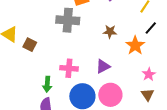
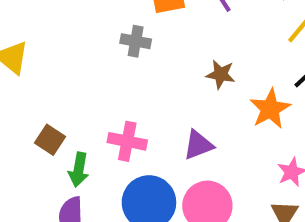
gray cross: (68, 20) -> (136, 41), size x0.6
brown square: (30, 45) -> (50, 140), moved

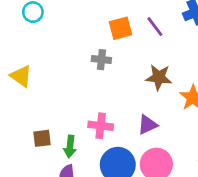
brown star: (221, 74) -> (159, 77), size x1.4
brown square: (50, 140) -> (42, 138), moved, turned -36

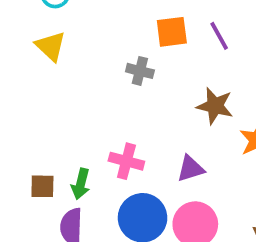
yellow triangle: (21, 76) -> (51, 46), moved
brown square: (42, 138) -> (42, 186), moved

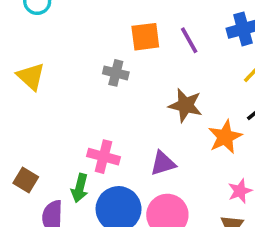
yellow triangle: (51, 46) -> (31, 76), moved
green arrow: (81, 184) -> (80, 188), moved
brown square: (42, 186) -> (26, 180), turned 30

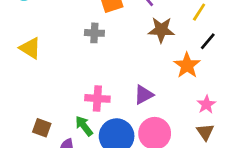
brown star: (185, 105) -> (161, 30), moved
green arrow: (80, 188) -> (84, 126), turned 140

